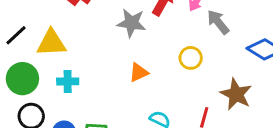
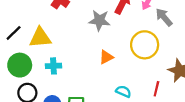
yellow circle: (191, 58) -> (145, 45), size x1.6

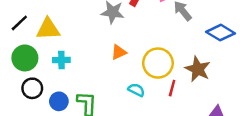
yellow circle: (145, 45) -> (158, 63), moved

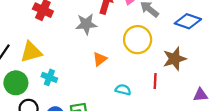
cyan cross: (61, 60) -> (49, 77), turned 35
yellow circle: (158, 63) -> (138, 40), moved
brown star: (198, 69) -> (174, 59), turned -30

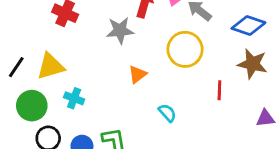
brown star: (174, 59) -> (252, 64), moved, turned 30
red line: (155, 81) -> (219, 90), moved
cyan semicircle: (123, 90) -> (167, 113), turned 35

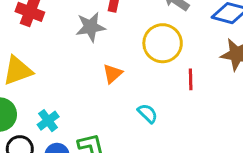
red line: (219, 90) -> (191, 79), moved
cyan cross: (74, 98) -> (48, 121), moved, turned 36

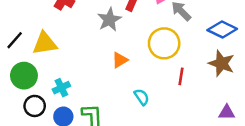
gray star: (91, 27) -> (109, 20), turned -30

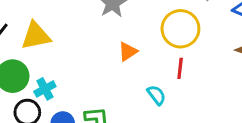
red line: (181, 76) -> (180, 68), moved
cyan cross: (61, 88) -> (45, 89), moved

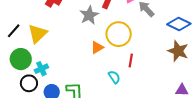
yellow circle: (180, 29) -> (119, 34), moved
yellow triangle: (36, 36) -> (38, 34), turned -35

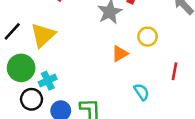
yellow circle: (119, 34) -> (148, 37), size x0.6
red line: (131, 61) -> (175, 71), moved

